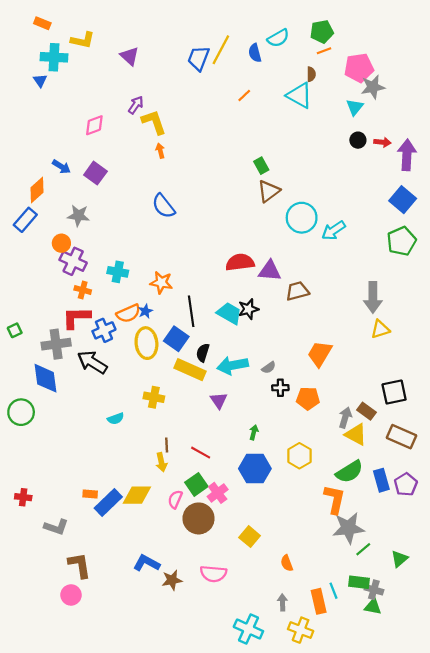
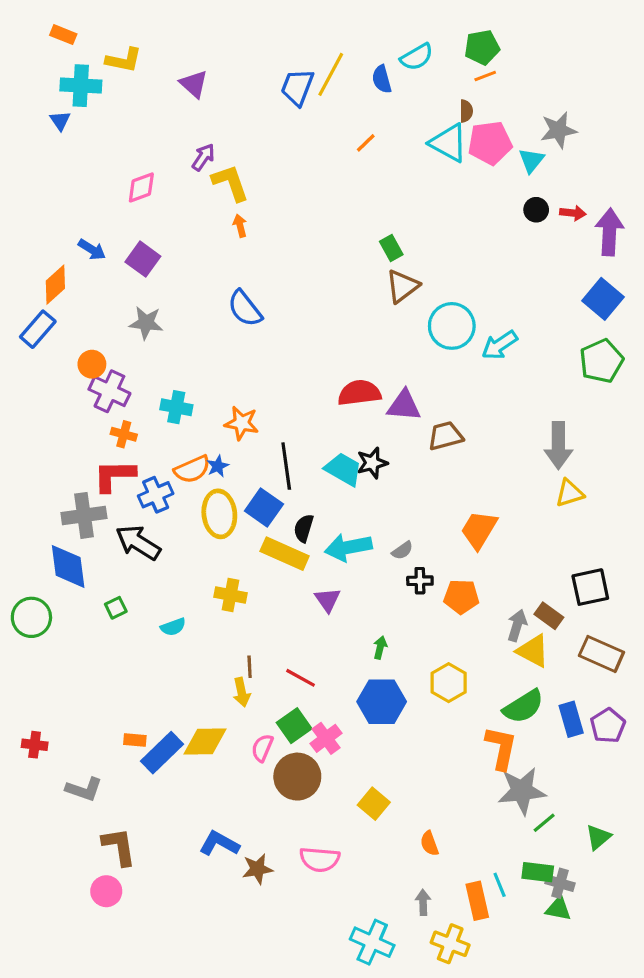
pink pentagon: (359, 68) -> (490, 143), moved
gray star: (78, 216) -> (146, 323), moved
green square: (15, 330) -> (116, 608), moved

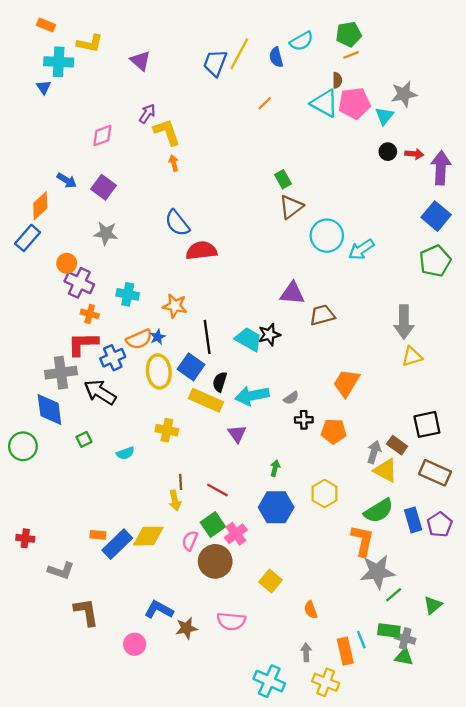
red semicircle: (359, 393) -> (201, 251), moved
pink circle: (106, 891) -> (135, 644), moved

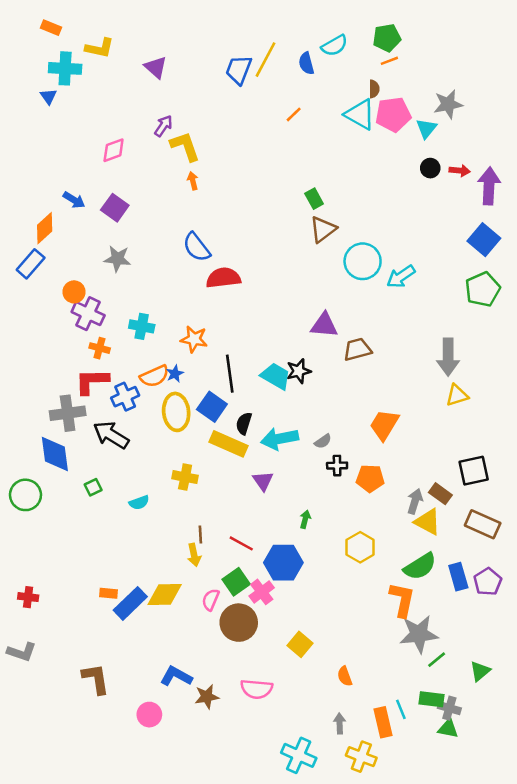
blue hexagon: (276, 507) -> (283, 563), moved
gray L-shape: (61, 571) -> (22, 652), moved

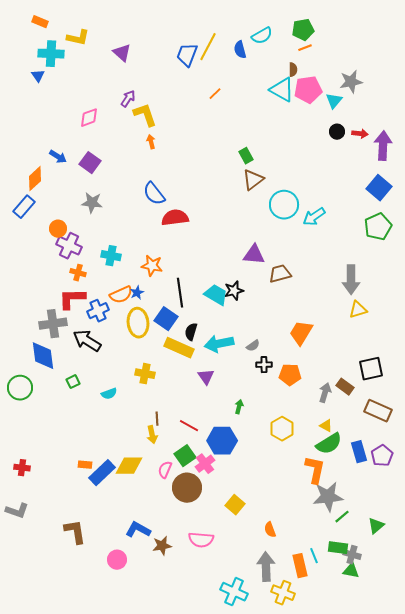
orange line: (294, 114) -> (215, 94), moved
yellow triangle: (428, 522) -> (326, 426), moved, size x0.6
gray arrow: (340, 723) -> (266, 567), size x1.8

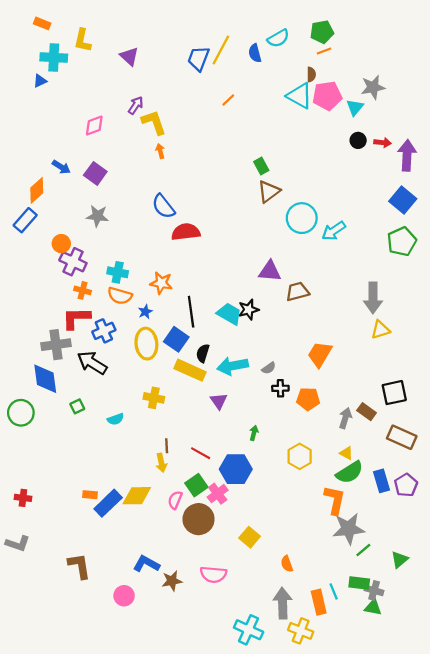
yellow L-shape: (78, 38) -> (83, 40), turned 90
blue triangle: (38, 76) -> (40, 81), turned 40
orange semicircle: (121, 295) -> (120, 296), moved, turned 40

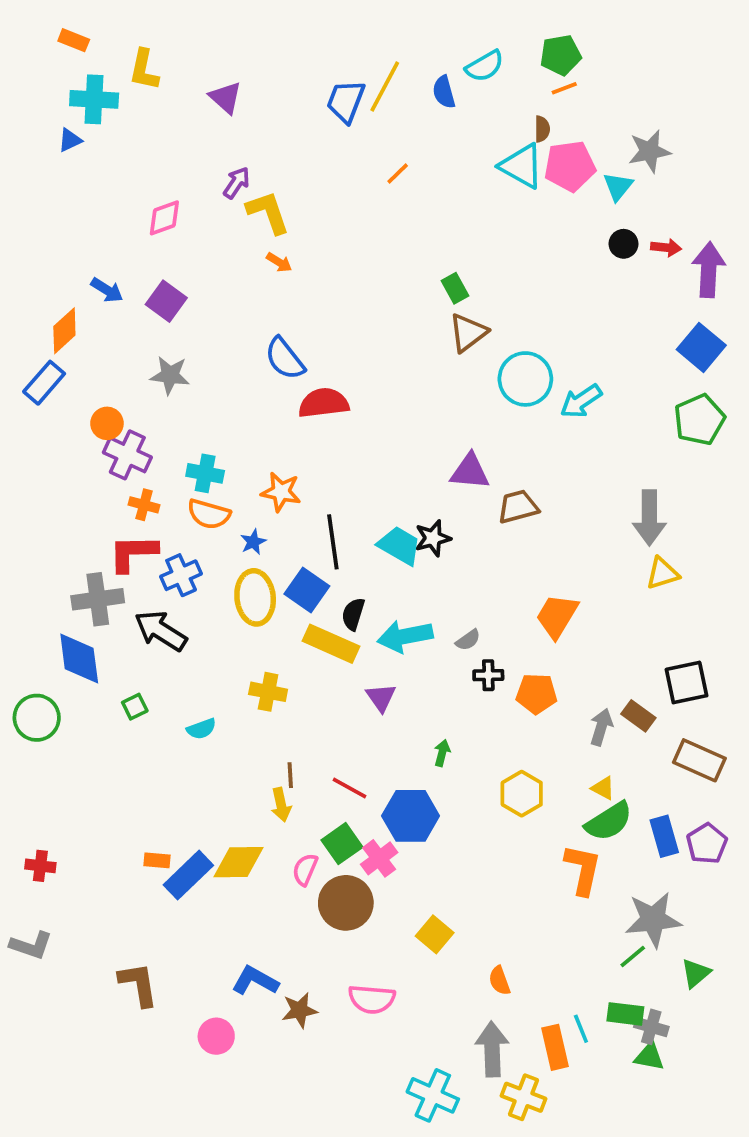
orange arrow: (160, 151) -> (279, 262), turned 136
gray star: (349, 529) -> (653, 920), moved

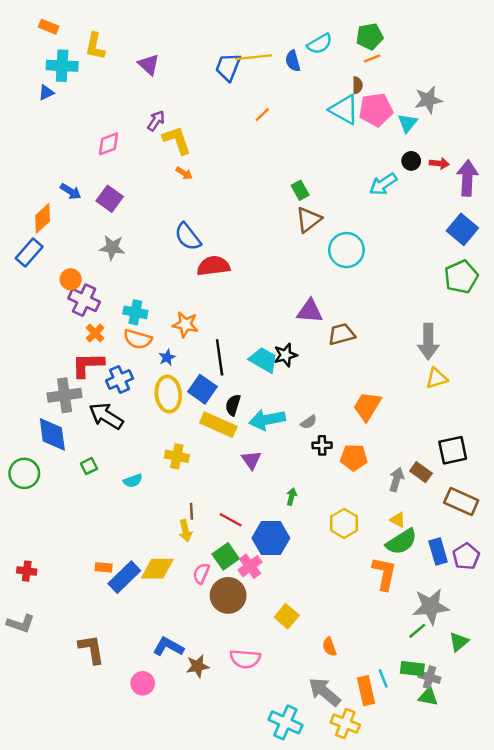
yellow line: (385, 86) -> (254, 57), turned 56
cyan arrow: (581, 401) -> (383, 184), moved
orange cross: (144, 505) -> (95, 333), turned 30
gray arrow: (492, 1049) -> (325, 692), turned -48

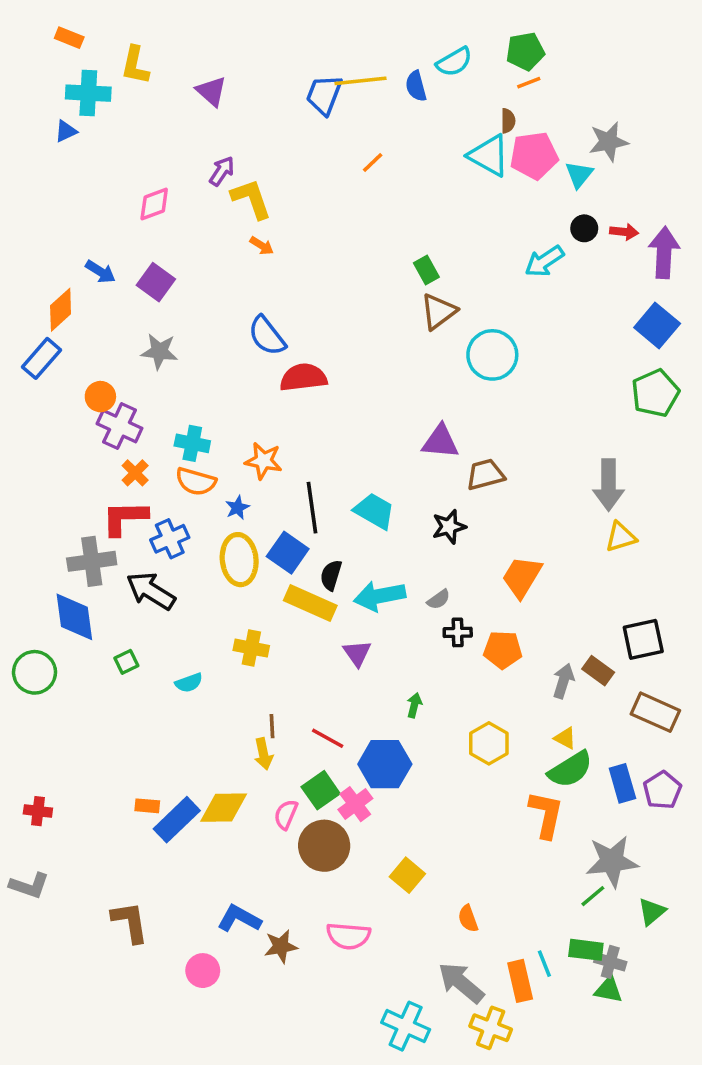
black star: (285, 355) -> (449, 527), moved

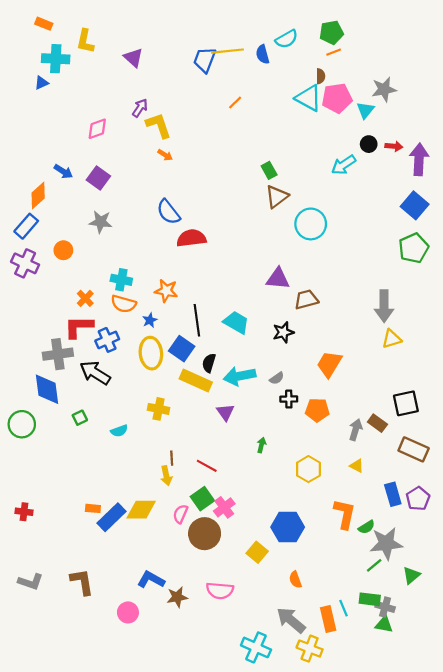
purple cross: (119, 426) -> (25, 263), moved
blue hexagon: (385, 764) -> (288, 527), moved
green semicircle: (570, 769) -> (366, 527), moved, size x0.6
gray L-shape: (29, 886) -> (31, 582), moved

